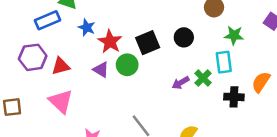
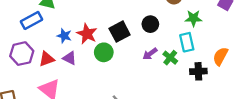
blue star: (87, 27) -> (64, 36), moved
purple triangle: (101, 70) -> (69, 58), moved
purple arrow: (181, 83) -> (150, 54), moved

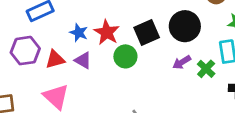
black circle: (150, 24) -> (185, 26), size x1.5

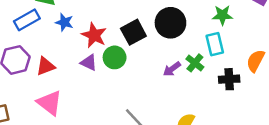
blue star: (79, 33) -> (64, 22), moved
purple triangle: (83, 60) -> (89, 63), moved
purple arrow: (182, 62) -> (172, 69), moved

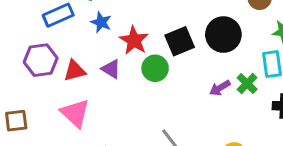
purple triangle: (89, 63) -> (111, 69), moved

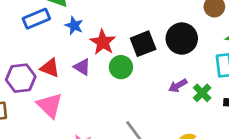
purple hexagon: (41, 60) -> (21, 78), moved
red triangle: (75, 71) -> (50, 68), turned 35
green cross: (247, 84) -> (202, 93), moved

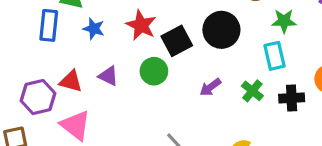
blue rectangle: (36, 19) -> (49, 25), turned -55
red star: (103, 42) -> (141, 25), moved
purple arrow: (178, 86) -> (210, 87), moved

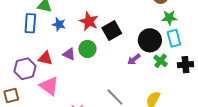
green star: (284, 21) -> (169, 18), moved
black circle: (221, 30) -> (150, 40), moved
green circle: (154, 71) -> (87, 49), moved

